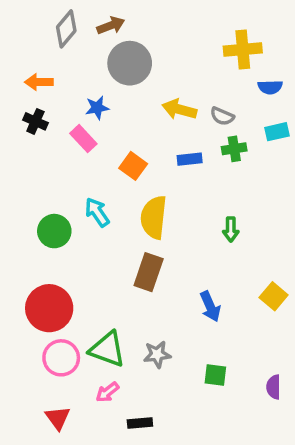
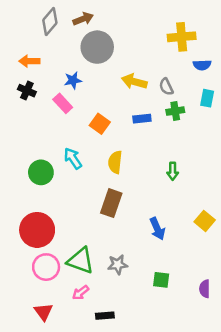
gray semicircle: (222, 116) -> (166, 87), turned 42
cyan rectangle: (277, 132) -> (207, 98), turned -66
yellow semicircle: (154, 217) -> (115, 162), size x0.7

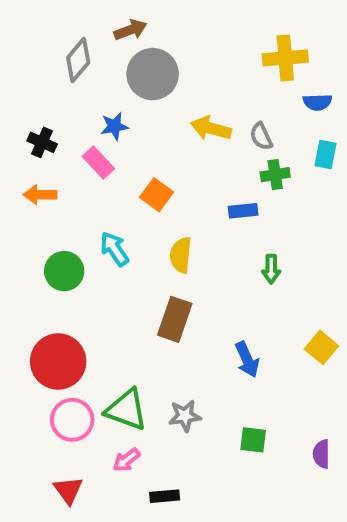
gray diamond: (50, 21) -> (78, 60), moved
orange arrow: (29, 61) -> (40, 195), moved
blue rectangle: (142, 119) -> (243, 211), moved

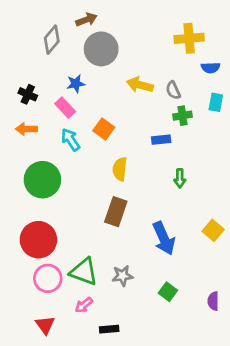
cyan arrow: (114, 249) -> (70, 140), moved
green circle: (64, 271) -> (42, 180), size x1.4
blue arrow: (247, 359) -> (164, 238), size x1.4
green square: (253, 440) -> (168, 292), turned 30

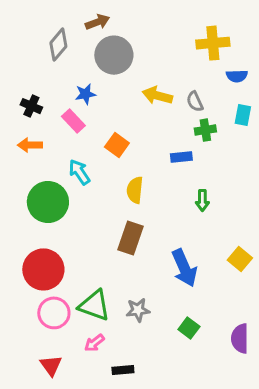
cyan arrow: (70, 140) -> (79, 172), moved
purple semicircle: (213, 301) -> (240, 338), size x1.4

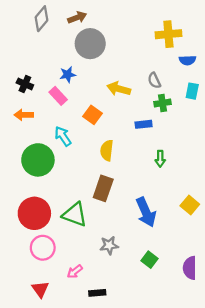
gray diamond: (58, 45) -> (42, 19), moved
yellow arrow: (157, 96) -> (119, 89), moved
green triangle: (94, 305) -> (75, 215), moved

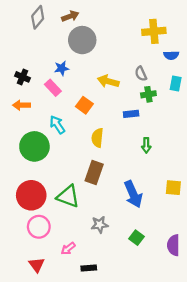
yellow square: (190, 205) -> (173, 188), turned -35

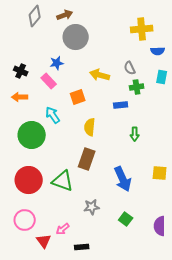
orange square: (84, 105) -> (78, 97), turned 35
pink circle: (39, 227) -> (25, 220), moved
red triangle: (37, 265) -> (44, 241), moved

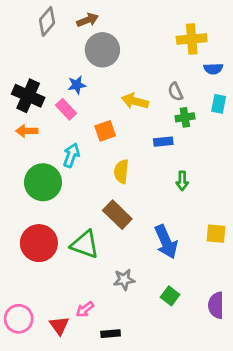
black cross: (21, 71) -> (28, 96), size x1.6
cyan arrow: (53, 115) -> (71, 155), turned 54
brown rectangle: (87, 159) -> (117, 215), turned -65
pink circle: (25, 220) -> (19, 319), moved

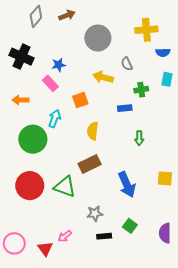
gray circle: (102, 50) -> (98, 38), moved
gray semicircle: (175, 92) -> (127, 64), moved
black cross: (28, 96) -> (21, 57), moved
brown rectangle: (117, 215) -> (90, 164), turned -70
black rectangle: (111, 334) -> (104, 236), moved

